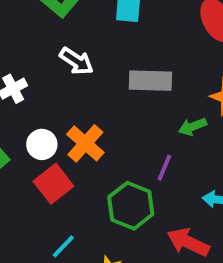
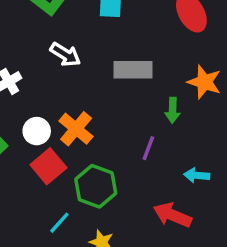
green arrow: (192, 127) -> (173, 110), turned -65
green hexagon: (131, 206) -> (96, 186), moved

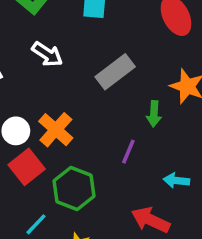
gray rectangle: (133, 70) -> (115, 72), turned -39

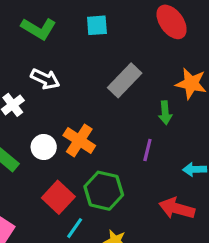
white arrow: (47, 54) -> (45, 79), moved
red square: (27, 167) -> (58, 197), moved

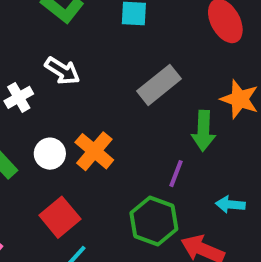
green arrow: (165, 113) -> (203, 131), size x1.4
green hexagon: (104, 191) -> (154, 221), moved

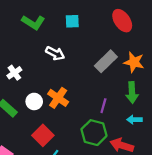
white arrow: (62, 71) -> (55, 53), moved
gray rectangle: (159, 85) -> (106, 61), moved
green arrow: (203, 131) -> (132, 92), moved

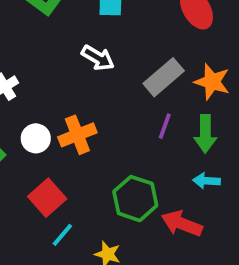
white arrow: (55, 53) -> (98, 58), moved
orange cross: (58, 98) -> (77, 135), turned 30
purple line: (103, 106) -> (165, 126), moved

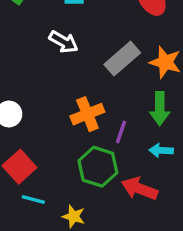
purple line: (165, 126) -> (121, 132), moved
orange cross: (77, 135) -> (87, 114), moved
cyan line: (62, 235) -> (33, 200), turned 65

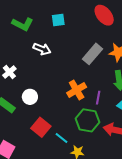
white arrow: (64, 42) -> (42, 49), moved
cyan line: (33, 200) -> (62, 138), moved, turned 32

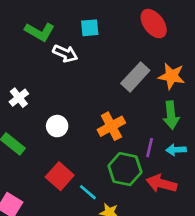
white arrow: (42, 49) -> (65, 53), moved
white circle: (30, 97) -> (57, 126), moved
purple line: (98, 98) -> (150, 148), moved

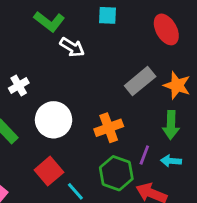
cyan square: (90, 28) -> (108, 15), moved
white circle: (57, 126) -> (54, 120), size x1.6

